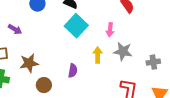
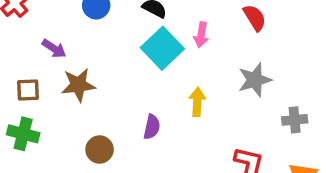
pink arrow: (110, 30) -> (201, 35), moved
gray star: (123, 51) -> (255, 80), moved, turned -30
brown star: (29, 63) -> (78, 85), moved

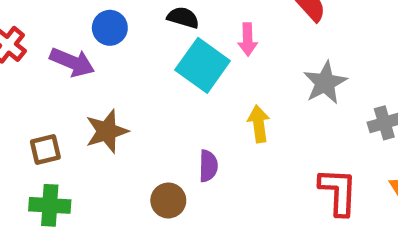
purple arrow: (54, 48) -> (72, 62), moved, size x1.4
brown circle: (100, 150) -> (168, 200), moved

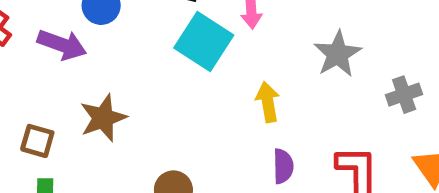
brown square: (45, 150) -> (37, 141), turned 32
purple semicircle: (208, 166) -> (283, 166), moved

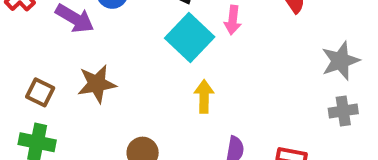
gray star: (338, 54) -> (340, 61), moved
yellow arrow: (268, 102) -> (204, 96), moved

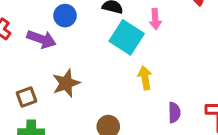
brown square: (40, 92) -> (27, 97), turned -36

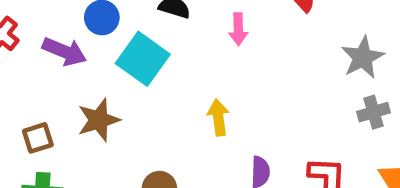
cyan square: (127, 37) -> (143, 59), moved

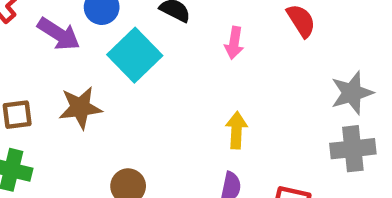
gray cross: (373, 112) -> (353, 149), size x1.4
yellow arrow: (218, 117) -> (236, 130), moved

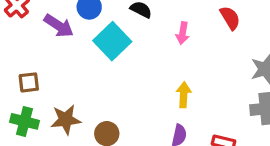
brown star: (80, 108) -> (66, 120), moved

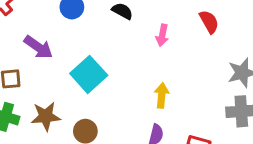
purple arrow: (59, 26) -> (38, 47), moved
cyan square: (112, 41) -> (89, 74), moved

